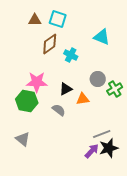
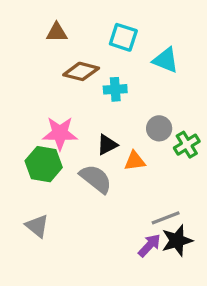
cyan square: (58, 19) -> (123, 37), moved
brown diamond: (50, 44) -> (81, 71), turned 50
cyan cross: (71, 55) -> (115, 89), turned -32
gray semicircle: (59, 110) -> (96, 179), size x1.5

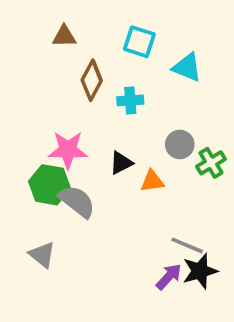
brown diamond: (81, 71) -> (92, 80), turned -76
gray semicircle: (96, 179) -> (77, 201), moved
gray line: (166, 218) -> (187, 245), turned 44

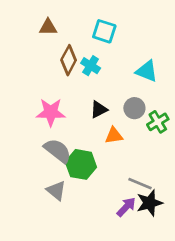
cyan triangle: (187, 67) -> (147, 71), moved
cyan cross: (130, 100) -> (91, 66), moved, turned 36
black triangle: (121, 163) -> (99, 110), moved
green hexagon: (49, 185) -> (81, 164), moved
gray triangle: (42, 255) -> (56, 190), moved

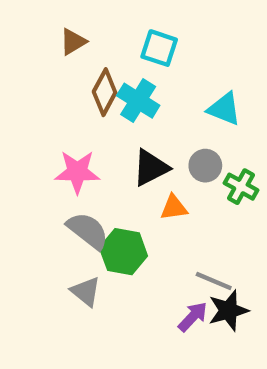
brown triangle: (48, 27) -> (73, 42), turned -30
cyan cross: (91, 66) -> (138, 101), size x1.4
black triangle: (99, 110) -> (151, 168), size x1.4
green cross: (158, 122) -> (241, 187), turned -30

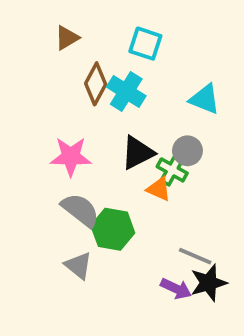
green cross: (241, 187) -> (172, 170), moved
orange triangle: (174, 208) -> (159, 189), turned 32
purple arrow: (193, 317) -> (176, 289), turned 72

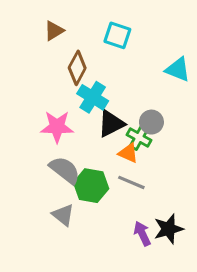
cyan cross: (126, 91) -> (93, 97), moved
cyan triangle: (205, 99) -> (178, 69), moved
gray line: (195, 256) -> (131, 182), moved
purple arrow: (176, 289) -> (142, 234), turned -140

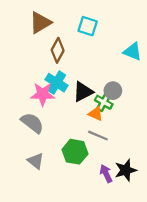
brown triangle: (54, 31) -> (40, 23), size x1.5
cyan cross: (93, 97) -> (56, 83), moved
gray semicircle: (65, 170) -> (32, 123), moved
green hexagon: (91, 186) -> (75, 152), moved
gray triangle: (63, 215) -> (36, 161), moved

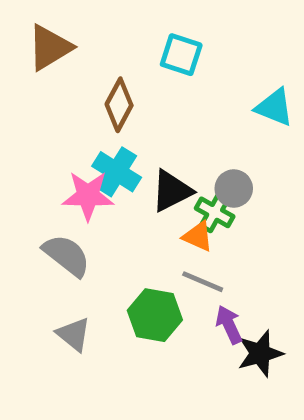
brown triangle: (40, 23) -> (50, 47), moved
purple arrow: (106, 174) -> (229, 325), moved

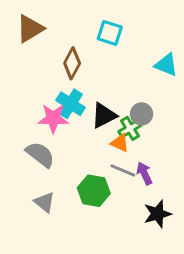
green cross: (215, 212) -> (130, 128), turned 30
purple arrow: (229, 325) -> (144, 173), moved

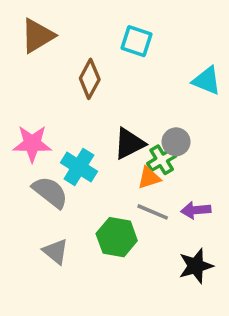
cyan cross: (71, 104) -> (79, 167), moved
pink star: (53, 118) -> (32, 144), moved
orange triangle: (120, 143) -> (149, 178), turned -42
purple arrow: (144, 173) -> (196, 210), moved, turned -70

